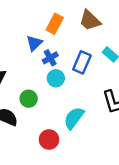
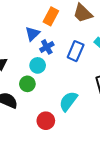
cyan circle: (56, 78) -> (38, 65), moved

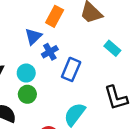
blue rectangle: (76, 51) -> (71, 69), moved
cyan circle: (38, 65) -> (26, 73), moved

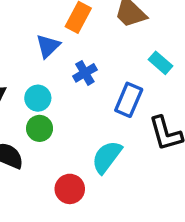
blue cross: (50, 52) -> (85, 73), moved
blue rectangle: (71, 69) -> (129, 100), moved

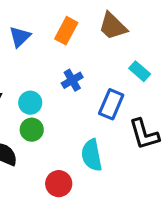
blue triangle: (48, 46) -> (20, 37), moved
cyan semicircle: (107, 157) -> (92, 155), turned -48

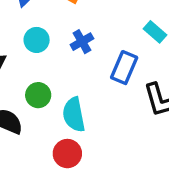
cyan circle: (30, 103) -> (37, 40), moved
cyan semicircle: (92, 155) -> (74, 115), moved

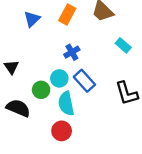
cyan circle: (37, 40) -> (59, 78), moved
blue rectangle: (124, 68) -> (84, 81), moved, turned -65

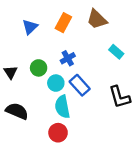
green circle: (41, 90) -> (39, 68), moved

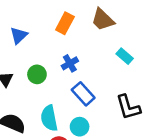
blue triangle: (30, 27) -> (19, 35), moved
cyan circle: (56, 83) -> (80, 127), moved
cyan semicircle: (62, 107) -> (49, 118), moved

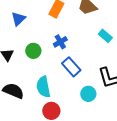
cyan circle: (80, 127) -> (88, 94), moved

